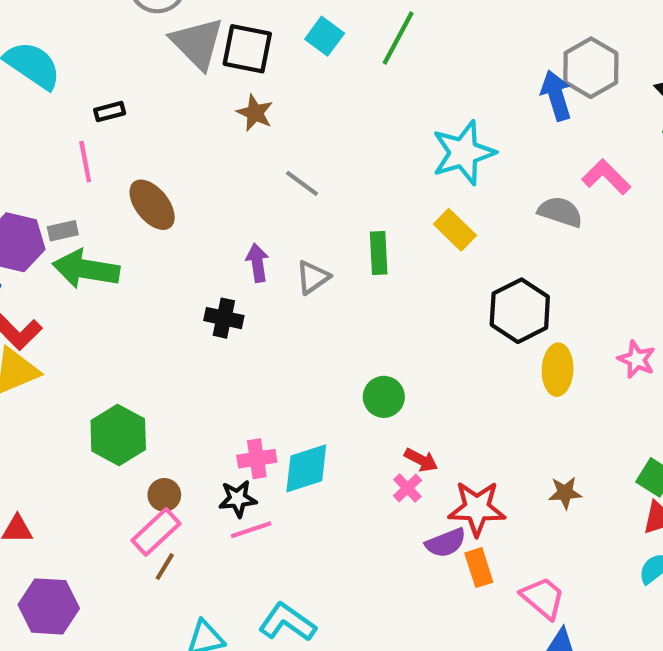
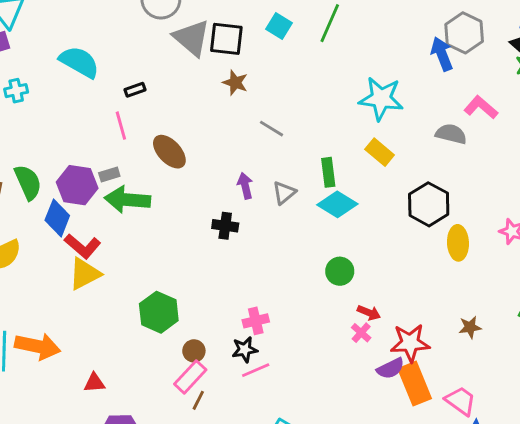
cyan star: (463, 153) -> (381, 99), turned 30
cyan diamond: (306, 468) -> (337, 204), moved, turned 54
orange rectangle: (479, 568) -> (415, 384), size x1.6

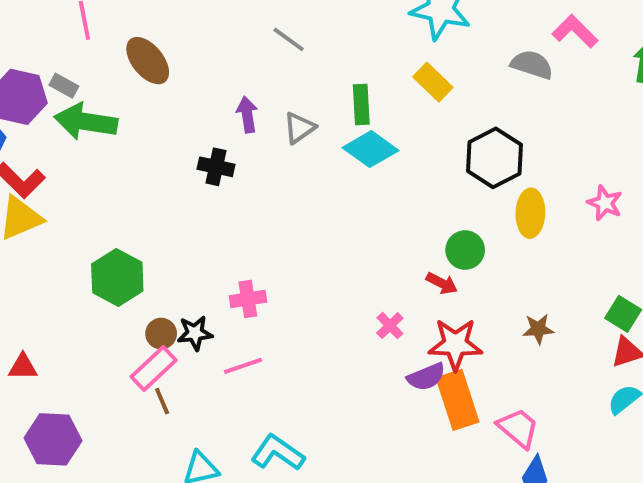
gray rectangle: (109, 175) -> (64, 86), turned 42
green circle: (340, 271) -> (465, 250), moved
red arrow: (369, 313) -> (442, 283), moved
black star: (245, 350) -> (195, 333), moved
brown line: (198, 400) -> (162, 401), turned -54

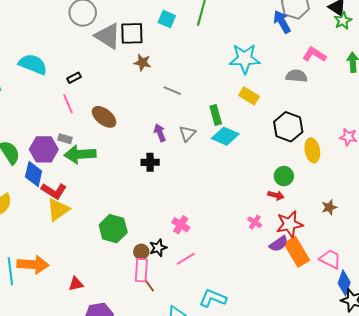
pink cross: (248, 299) -> (181, 225), turned -36
pink rectangle: (154, 368) -> (141, 270), turned -30

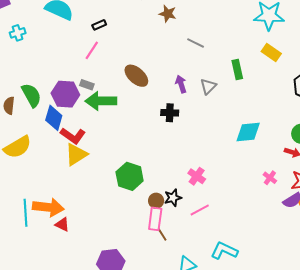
pink line: (68, 104) -> (92, 50), turned 54
brown ellipse: (104, 117) -> (136, 76), moved
cyan diamond: (225, 136) -> (248, 132), moved, turned -32
red triangle: (76, 284) -> (62, 225), moved, turned 35

